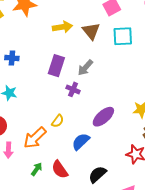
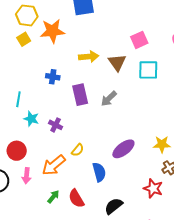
blue cross: (12, 58) -> (53, 77), moved
purple rectangle: (56, 66) -> (80, 95), turned -35
purple cross: (73, 89) -> (56, 125), moved
blue semicircle: (81, 142) -> (99, 172), turned 114

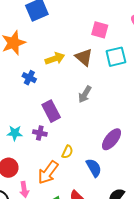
pink square: (139, 40) -> (100, 30), turned -36
blue cross: (53, 77) -> (29, 78), moved, turned 32
purple rectangle: (80, 95) -> (51, 111), moved

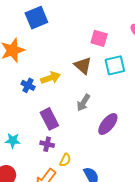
yellow arrow: (55, 59) -> (51, 78), moved
purple cross: (40, 133) -> (47, 144), moved
purple ellipse: (112, 139) -> (108, 124), moved

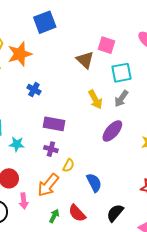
brown triangle: (83, 66) -> (85, 60), moved
yellow arrow: (51, 78) -> (95, 100), moved, turned 78
gray arrow: (83, 103) -> (121, 99), moved
purple rectangle: (49, 119) -> (54, 124), turned -55

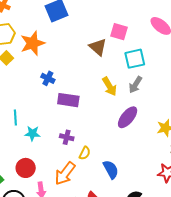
purple rectangle: (54, 124) -> (68, 100), moved

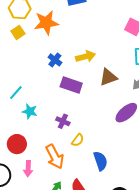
brown triangle: (98, 47) -> (108, 77), moved, turned 48
yellow arrow: (109, 86) -> (86, 56), moved, turned -84
cyan line: (15, 118) -> (16, 93), turned 35
orange arrow: (65, 173) -> (55, 157), turned -75

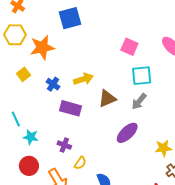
yellow square: (18, 32) -> (24, 74), moved
cyan line: (16, 93) -> (16, 119), turned -63
red circle: (17, 144) -> (29, 166), moved

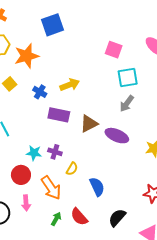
brown triangle: (107, 99) -> (89, 124), moved
purple ellipse: (127, 133) -> (117, 136), turned 70
cyan star: (31, 137) -> (34, 153), moved

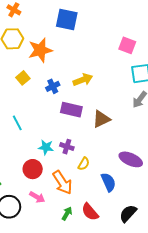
blue square: (52, 25) -> (67, 20), turned 30
blue cross: (40, 92) -> (53, 86), turned 32
purple ellipse: (117, 136) -> (131, 159), moved
pink arrow: (26, 203) -> (37, 197), turned -56

